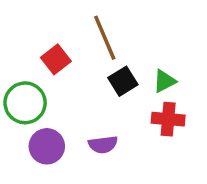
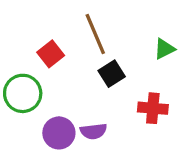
green triangle: (165, 81) -> (164, 49), moved
purple circle: (47, 146) -> (59, 133), moved

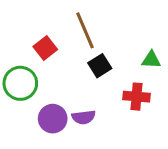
green triangle: (164, 49) -> (151, 60), moved, turned 30

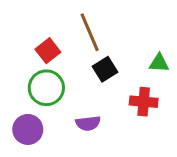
green circle: (20, 83) -> (46, 88), moved
purple circle: (53, 119) -> (28, 129), moved

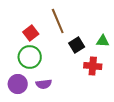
black square: (105, 69) -> (77, 45), moved
purple semicircle: (88, 123) -> (44, 84), moved

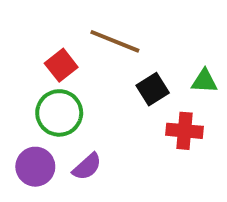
brown line: (58, 21) -> (115, 41), turned -45
purple semicircle: (44, 84) -> (87, 167), turned -35

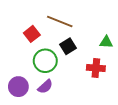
black square: (153, 89) -> (68, 46), moved
green circle: (59, 113) -> (45, 61), moved

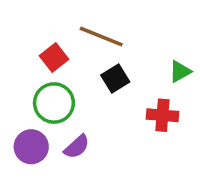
green triangle: (106, 42) -> (180, 71), turned -32
green circle: (45, 61) -> (54, 103), moved

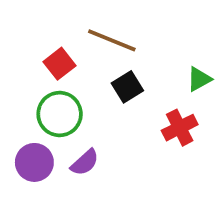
red cross: (162, 115) -> (180, 128), turned -32

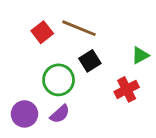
red square: (60, 64) -> (42, 32), moved
green circle: (60, 114) -> (59, 80), moved

